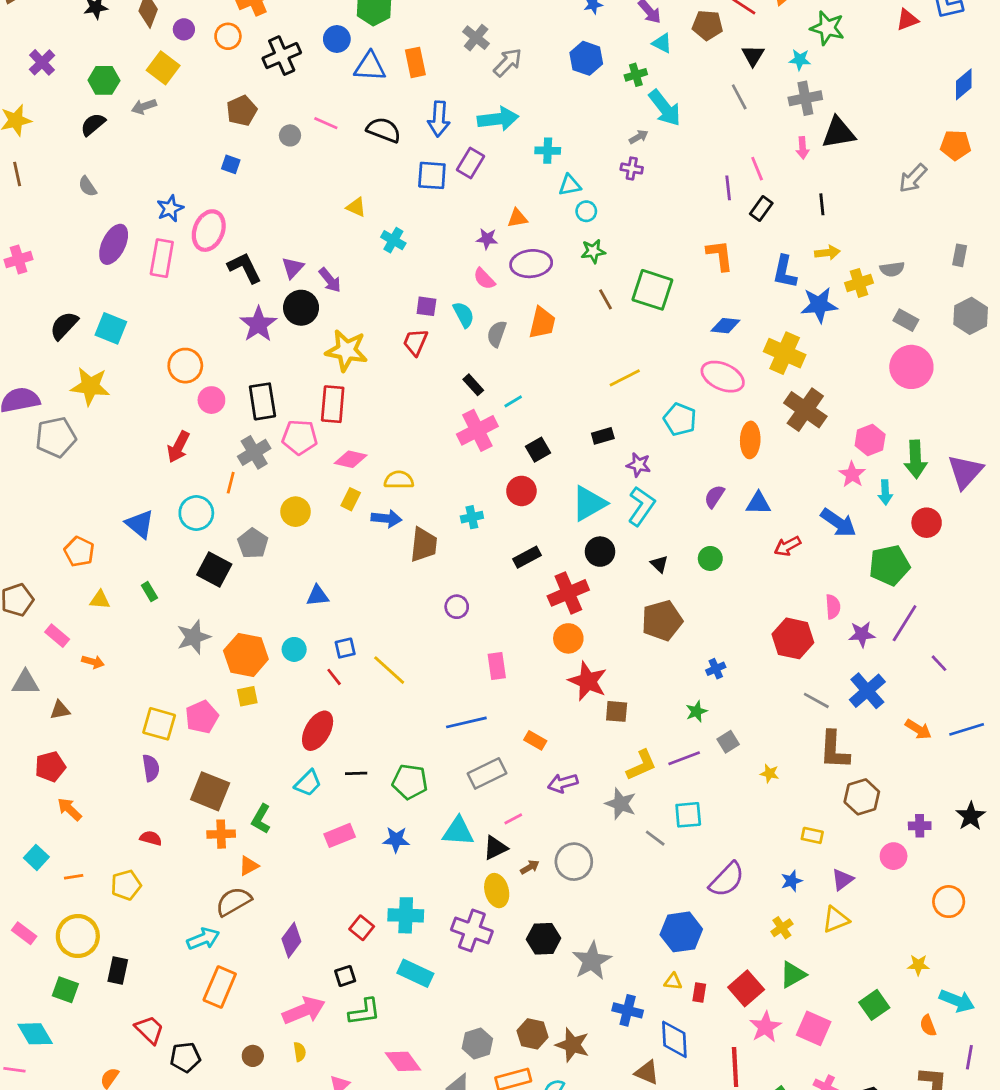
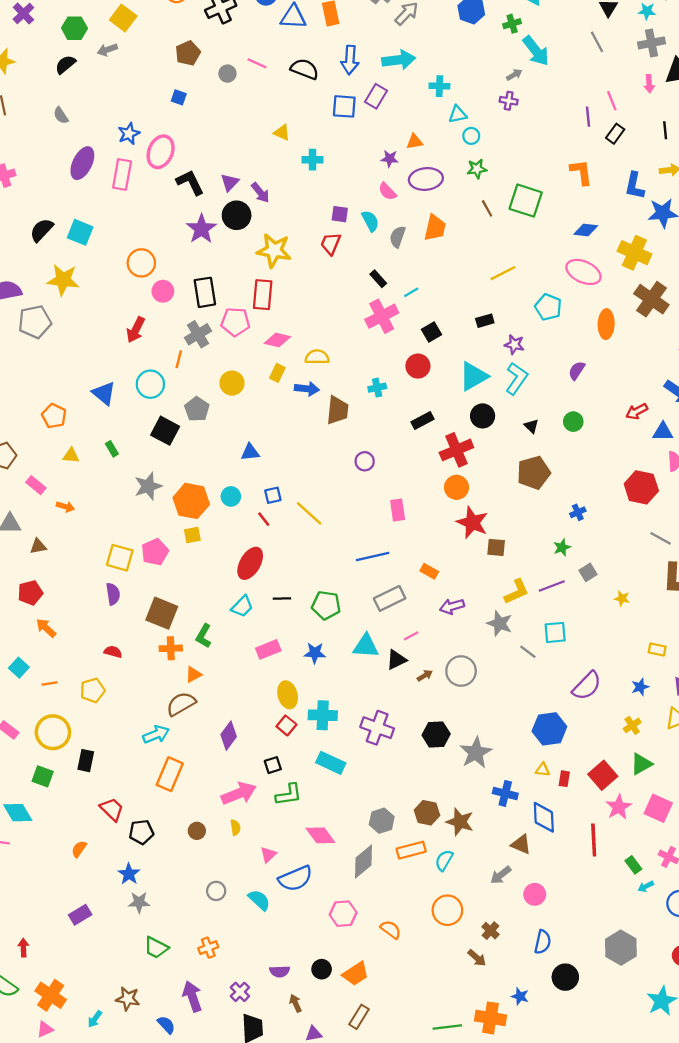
cyan cross: (393, 240) -> (313, 160), turned -30
blue triangle: (758, 503) -> (663, 432), moved
yellow ellipse: (497, 891) -> (288, 695), moved

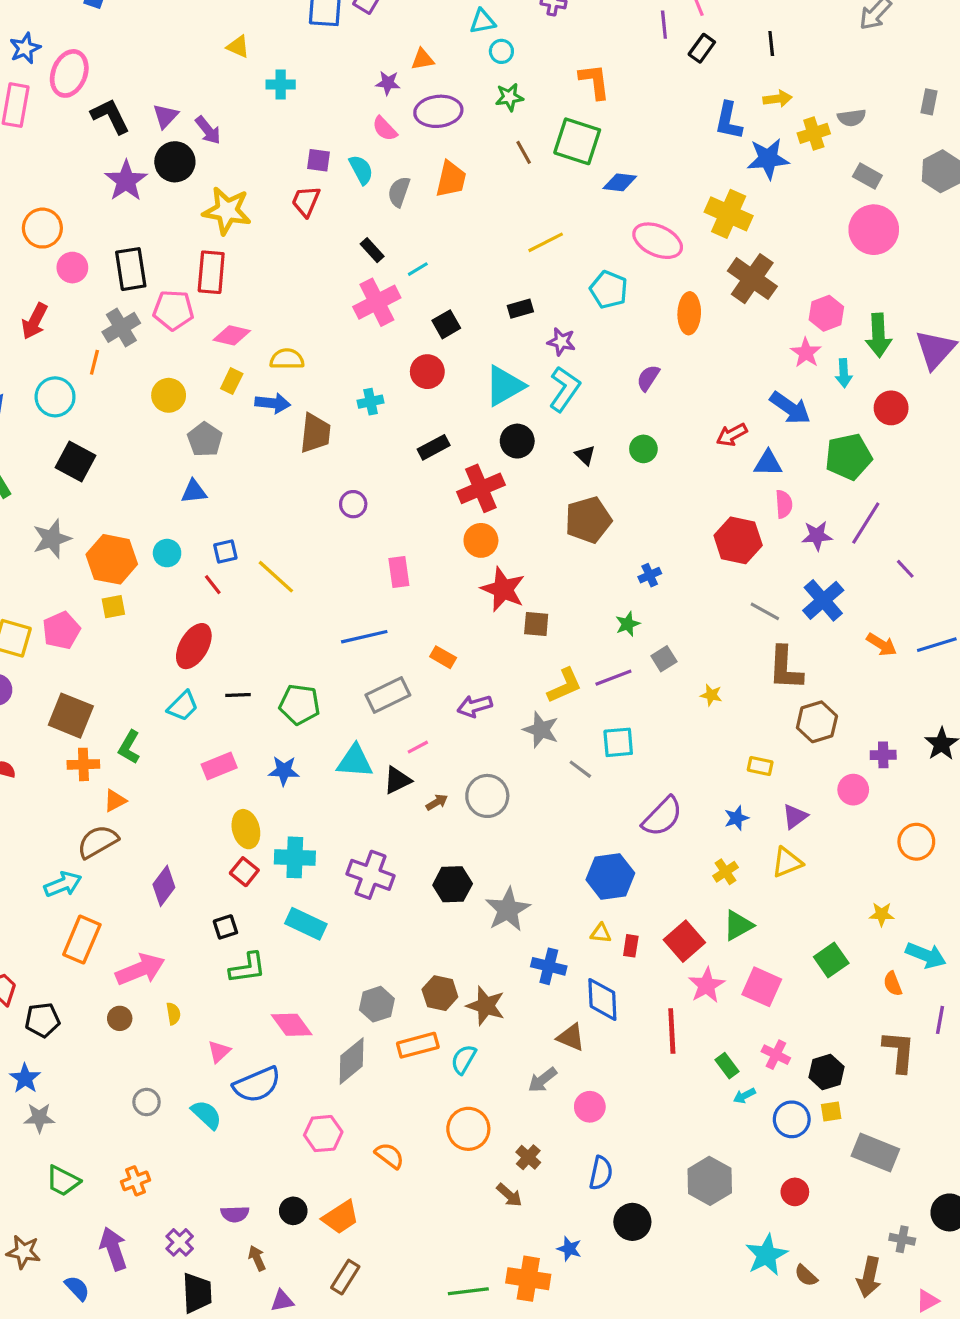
orange L-shape: (581, 172) -> (595, 81), moved
blue diamond: (586, 230) -> (620, 182), moved
gray pentagon: (197, 409) -> (205, 439), moved
pink arrow: (239, 793) -> (140, 969), moved

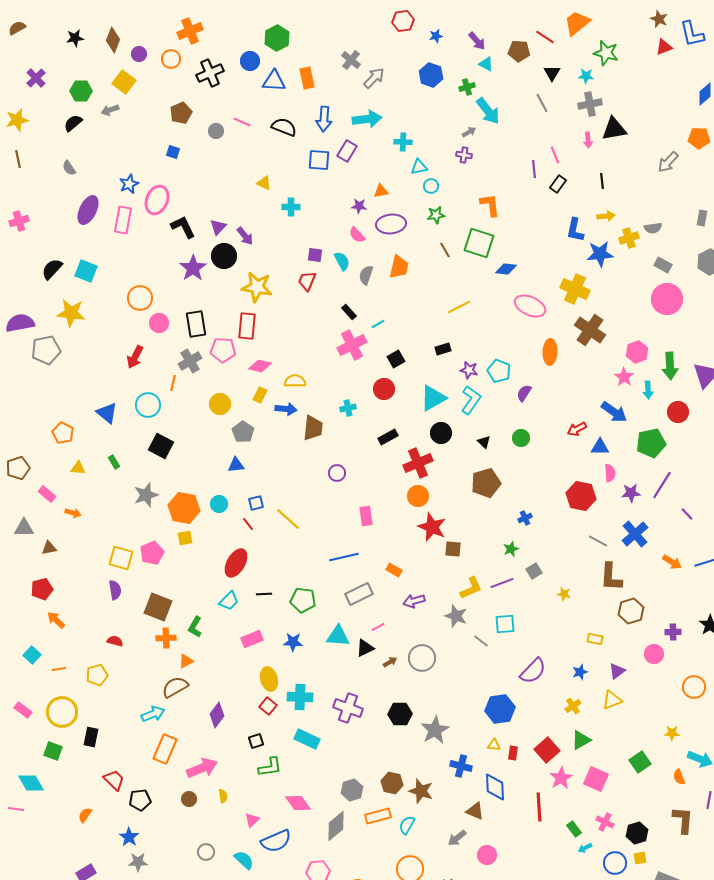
cyan pentagon: (609, 290) -> (499, 371), moved

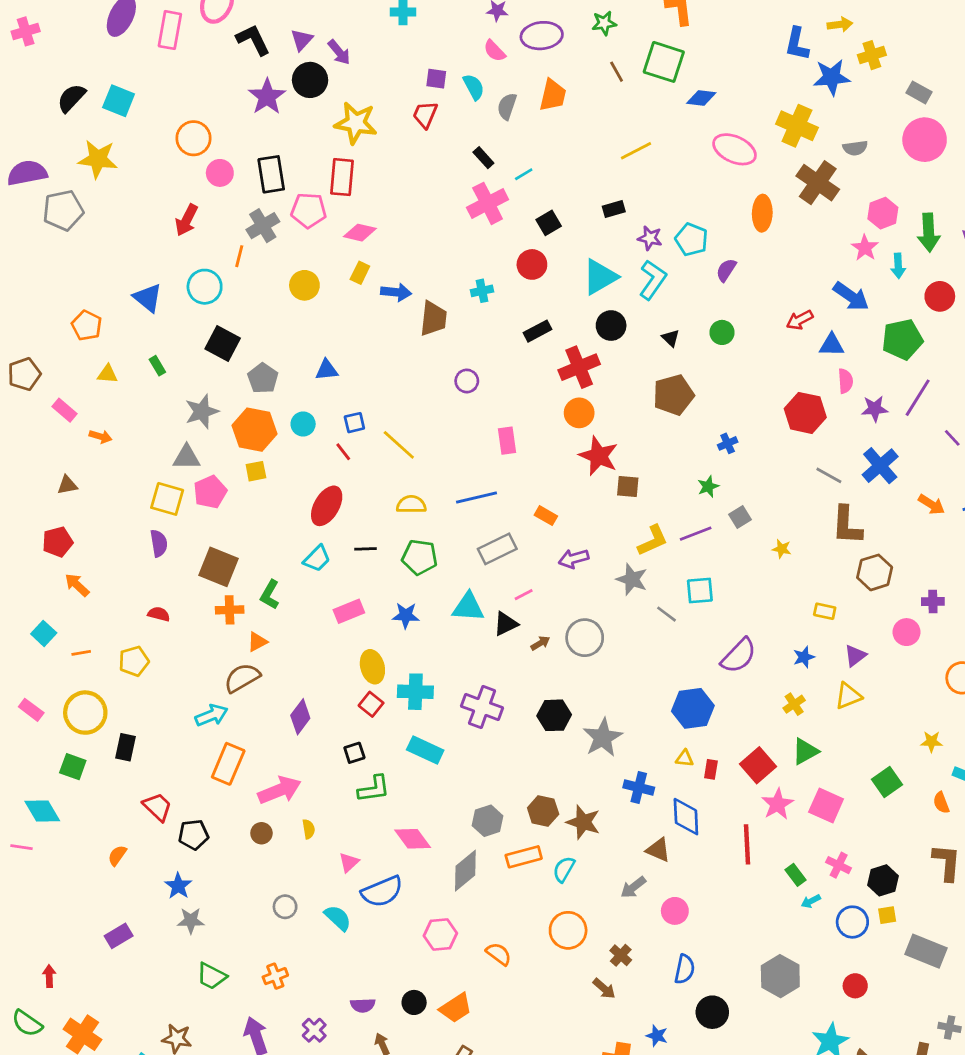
gray semicircle: (653, 228) -> (855, 148), moved
yellow semicircle: (295, 381) -> (411, 504), moved
gray pentagon: (243, 432) -> (263, 378), moved
gray triangle: (24, 528) -> (187, 457), moved

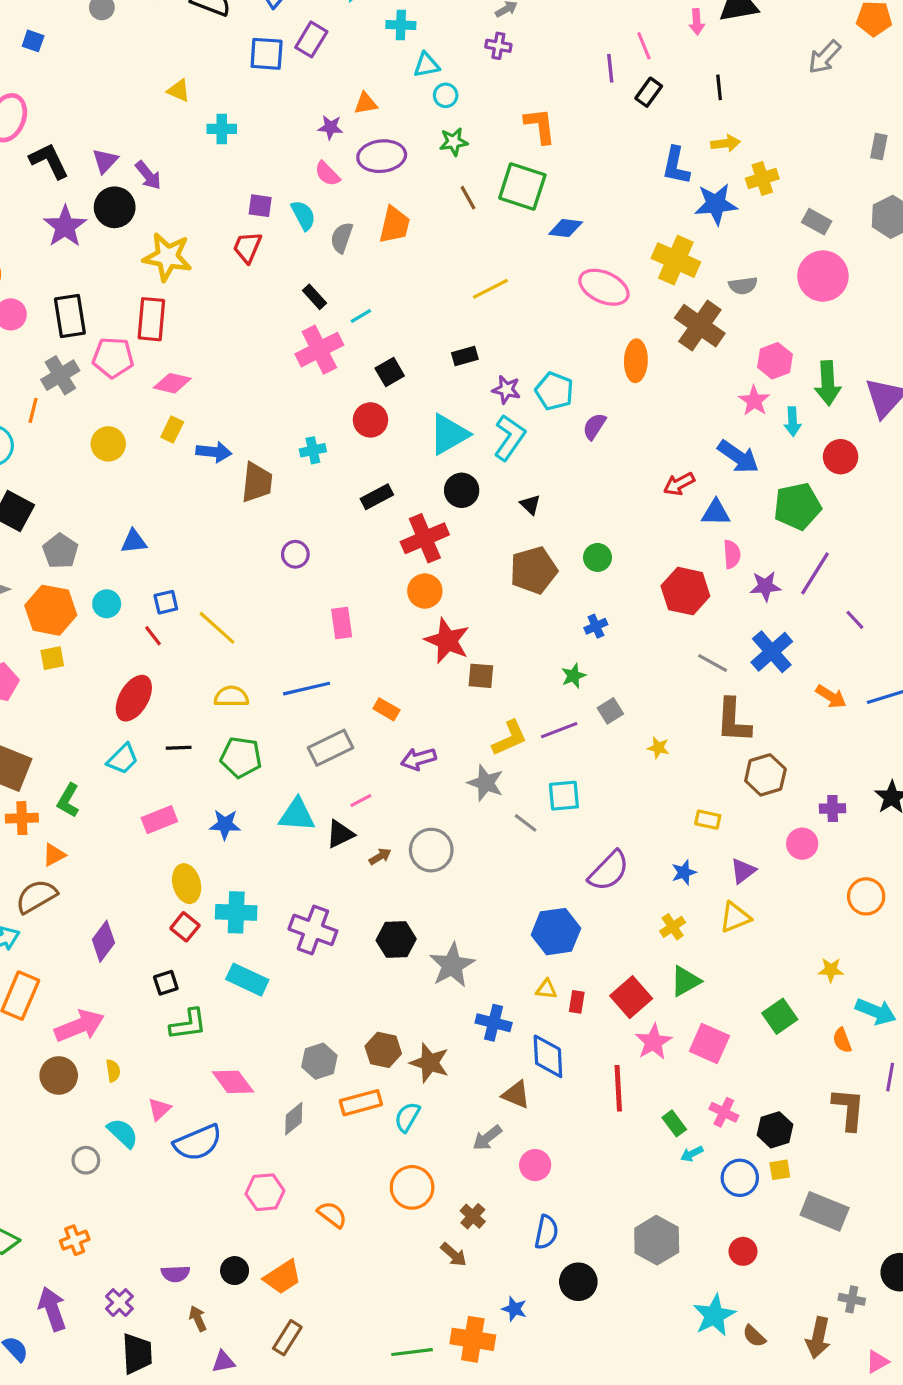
green circle: (722, 332) -> (598, 557), moved
brown circle: (261, 833) -> (59, 1075), size x1.5
gray diamond: (465, 871) -> (294, 1119), size x0.7
cyan semicircle: (338, 918) -> (123, 1133), moved

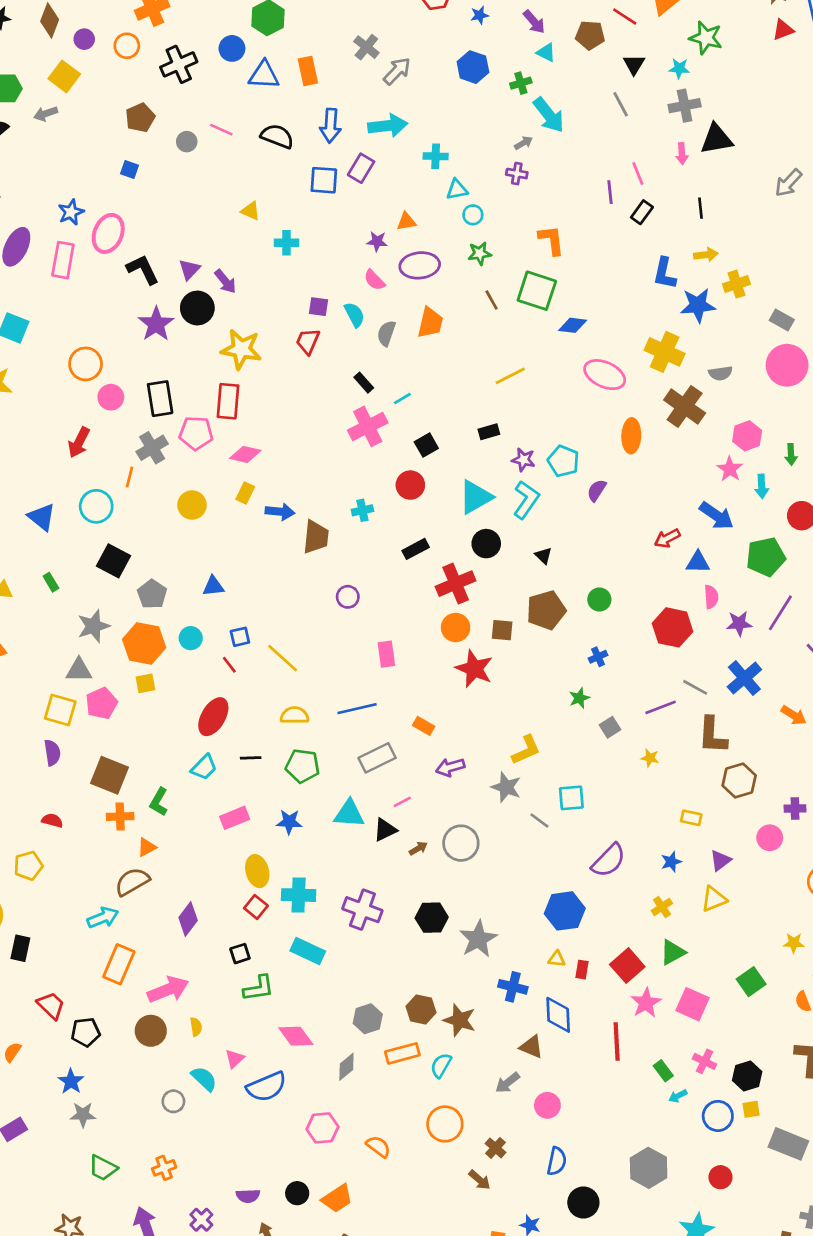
green arrow: (828, 383) -> (791, 454), size x0.6
brown square: (481, 676) -> (502, 630), moved
purple line: (559, 730) -> (661, 707), moved

